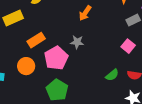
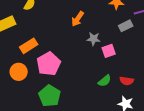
gray star: (77, 42) -> (94, 39), moved
pink square: (128, 46) -> (109, 51), moved, turned 32

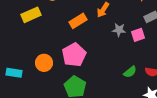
orange rectangle: (29, 46) -> (78, 21), moved
pink square: (109, 51) -> (138, 35), moved

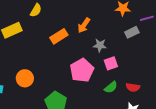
pink square: (138, 35) -> (111, 63), moved
pink pentagon: (74, 55) -> (82, 70), moved

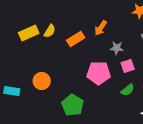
yellow semicircle: (36, 10) -> (50, 31), moved
pink pentagon: (82, 70) -> (99, 73), turned 30

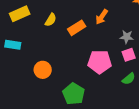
yellow rectangle: (29, 33) -> (20, 14), moved
gray star: (117, 48) -> (127, 37), moved
cyan rectangle: (12, 91) -> (13, 45), moved

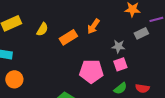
orange circle: (43, 70) -> (14, 79), moved

